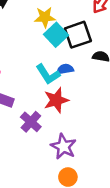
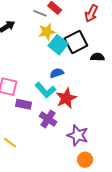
blue semicircle: (65, 69) -> (57, 73), moved
cyan L-shape: (48, 74) -> (45, 90), moved

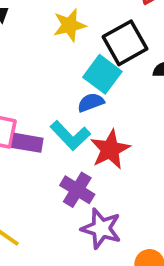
cyan square: (58, 45) -> (102, 74), moved
purple rectangle: (24, 104) -> (27, 143), moved
purple star: (78, 135) -> (101, 229), moved

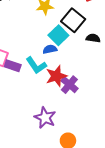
black square: (125, 43) -> (73, 20), turned -30
purple cross: (77, 190) -> (69, 85), moved

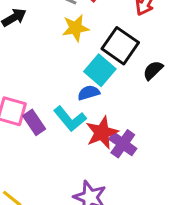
black semicircle: (93, 38) -> (153, 70), turned -48
purple rectangle: (13, 66) -> (34, 122), turned 42

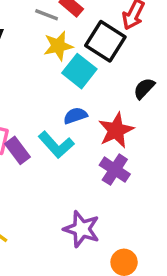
black square: (120, 46) -> (105, 41), moved
cyan square: (100, 70) -> (79, 71), moved
red star: (102, 133) -> (116, 130), moved

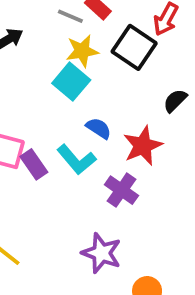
cyan square: (79, 71) -> (71, 82), moved
blue semicircle: (75, 116) -> (99, 128), turned 50
purple cross: (115, 170) -> (121, 190), moved

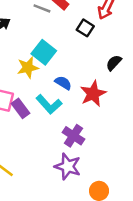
black square: (134, 47) -> (85, 28), size x0.6
yellow star: (82, 51) -> (28, 68), moved
purple cross: (121, 190) -> (73, 136), moved

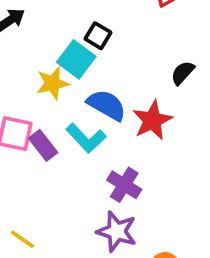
black square: (85, 28) -> (98, 36), moved
blue semicircle: (63, 83) -> (107, 105), size x1.5

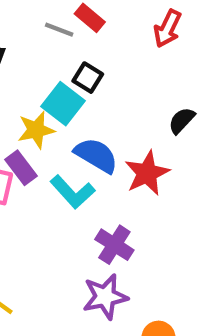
purple rectangle: (43, 145) -> (21, 168), moved
purple star: (117, 231) -> (105, 297), turned -30

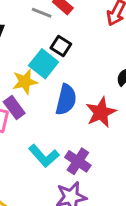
blue semicircle: (96, 155) -> (66, 100), turned 72
cyan L-shape: (73, 192) -> (44, 156), moved

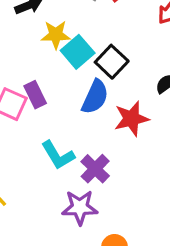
black square: (61, 46) -> (112, 62), moved, size x1.4
yellow star: (25, 82) -> (56, 35), moved

